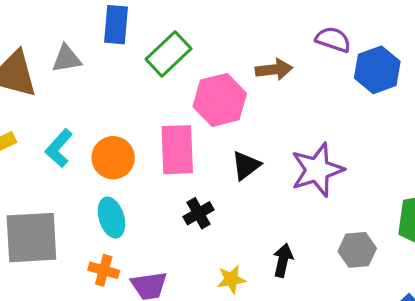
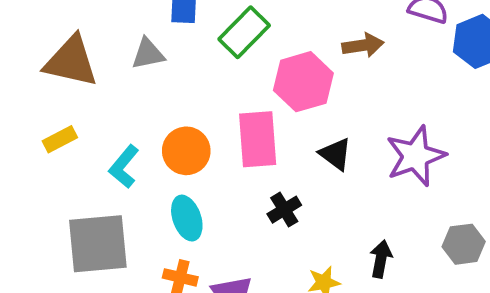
gray triangle: (66, 59) -> (148, 54), moved
cyan L-shape: (59, 148) -> (124, 167), moved
black triangle: (246, 166) -> (335, 154), turned -44

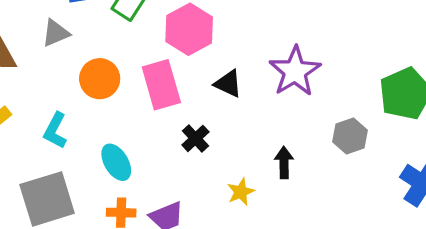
orange circle: (186, 151) -> (100, 79), moved

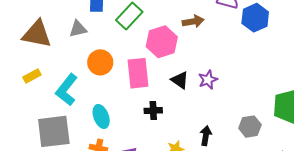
purple star: (295, 71) -> (208, 80), moved, size x0.6
cyan L-shape: (55, 131) -> (67, 90), size x1.4
black cross: (195, 138) -> (153, 111), turned 30

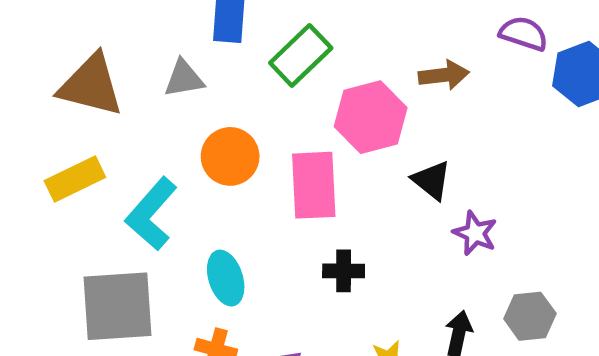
yellow rectangle: (32, 76) -> (75, 179), size x1.4
black triangle: (180, 80) -> (432, 180), moved
purple star: (208, 80) -> (475, 233), moved, turned -30
gray hexagon: (250, 127) -> (530, 316), moved

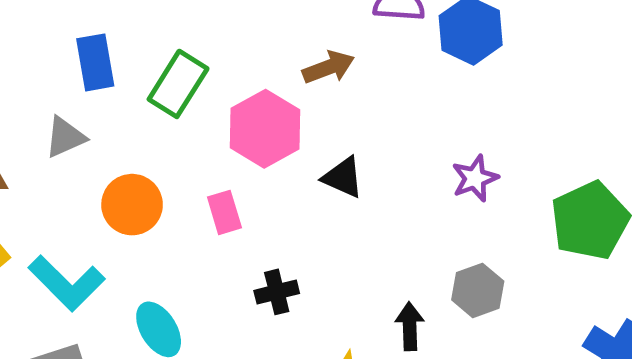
pink rectangle: (314, 185) -> (224, 212), size x0.6
cyan L-shape: (151, 214) -> (67, 283), turned -72
purple star: (475, 233) -> (475, 178), moved, turned -30

